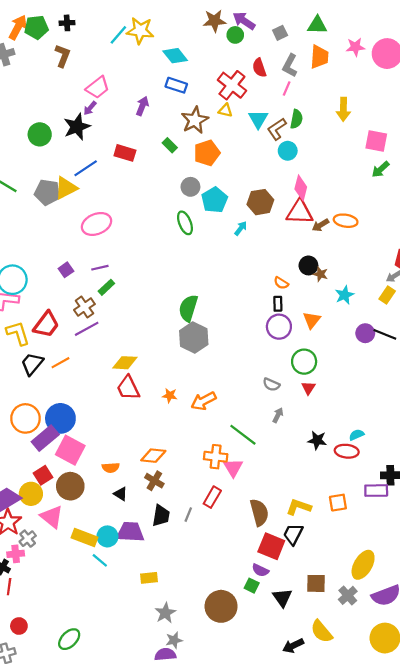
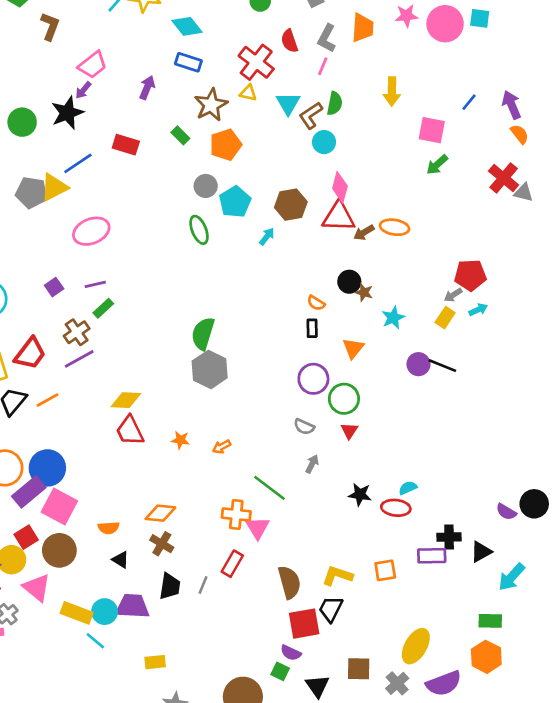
purple circle: (279, 327) -> (313, 379), moved
orange arrow: (204, 401) -> (222, 447), size x0.6
red square: (271, 546) -> (304, 624), turned -32

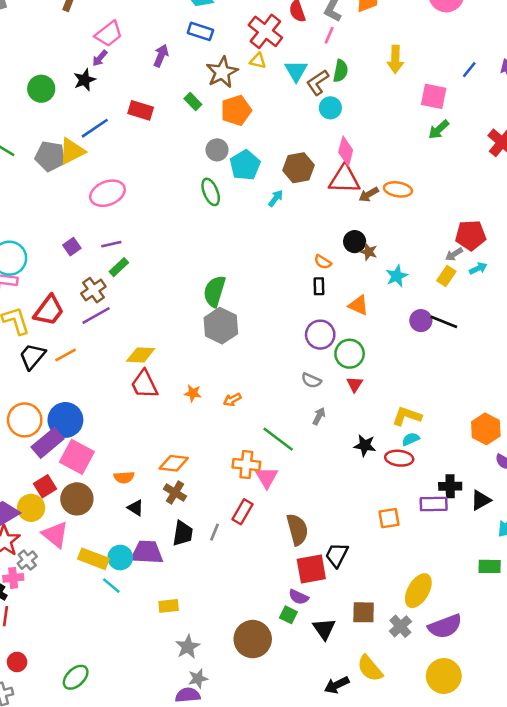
black star: (67, 113) -> (85, 80), size x0.7
orange triangle: (353, 348) -> (358, 305), turned -45
yellow L-shape: (337, 576) -> (407, 416), moved
orange hexagon: (486, 657) -> (486, 429), moved

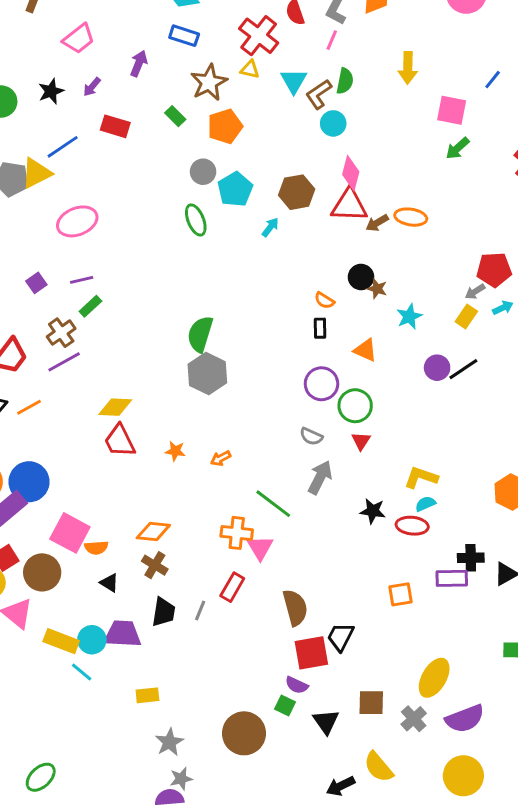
purple arrow: (100, 58) -> (92, 87), moved
black line: (444, 322) -> (463, 369), turned -56
gray arrow: (319, 416) -> (320, 477), size x1.6
pink square: (77, 457) -> (70, 533), moved

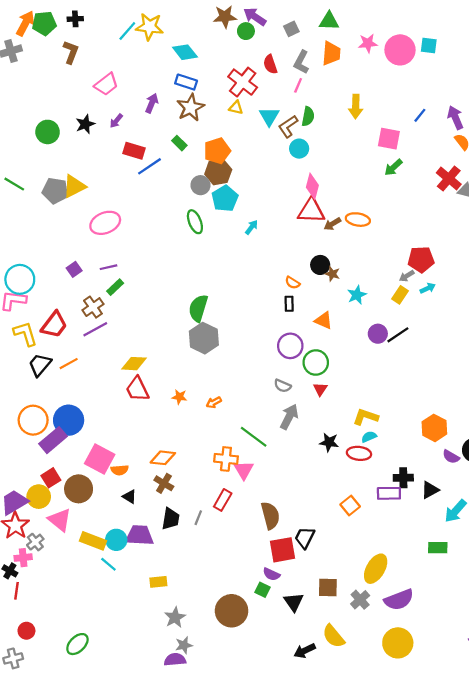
brown star: (209, 82) -> (191, 108), moved
blue line: (63, 147) -> (149, 166), moved
brown hexagon: (297, 192) -> (218, 172), moved
orange square: (400, 594) -> (350, 505), turned -30

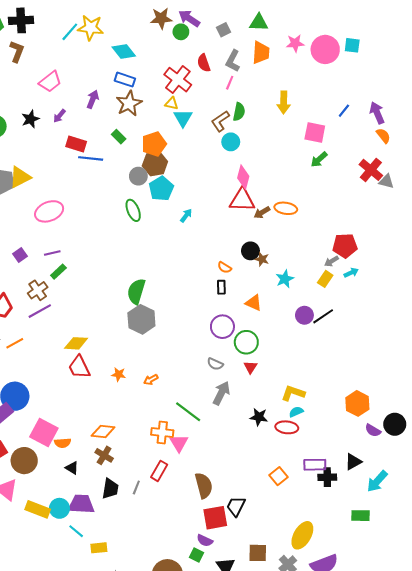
black cross: (75, 19) -> (21, 20), size x1.6
cyan triangle: (269, 116) -> (183, 118), moved
blue line: (149, 166) -> (91, 158), turned 40
black cross: (403, 478) -> (327, 477), moved
cyan line: (108, 564) -> (76, 531), moved

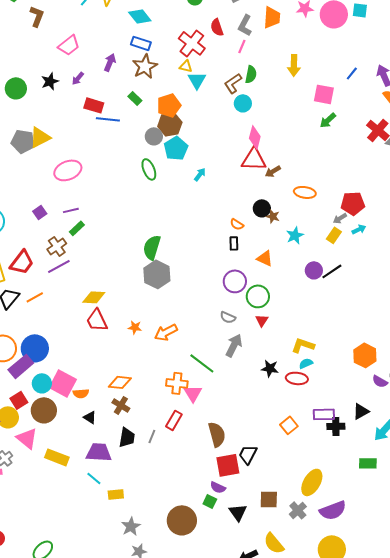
orange ellipse: (286, 208) -> (305, 192), moved
orange arrow: (151, 380) -> (166, 332), size x1.6
cyan circle: (59, 508) -> (42, 383), moved

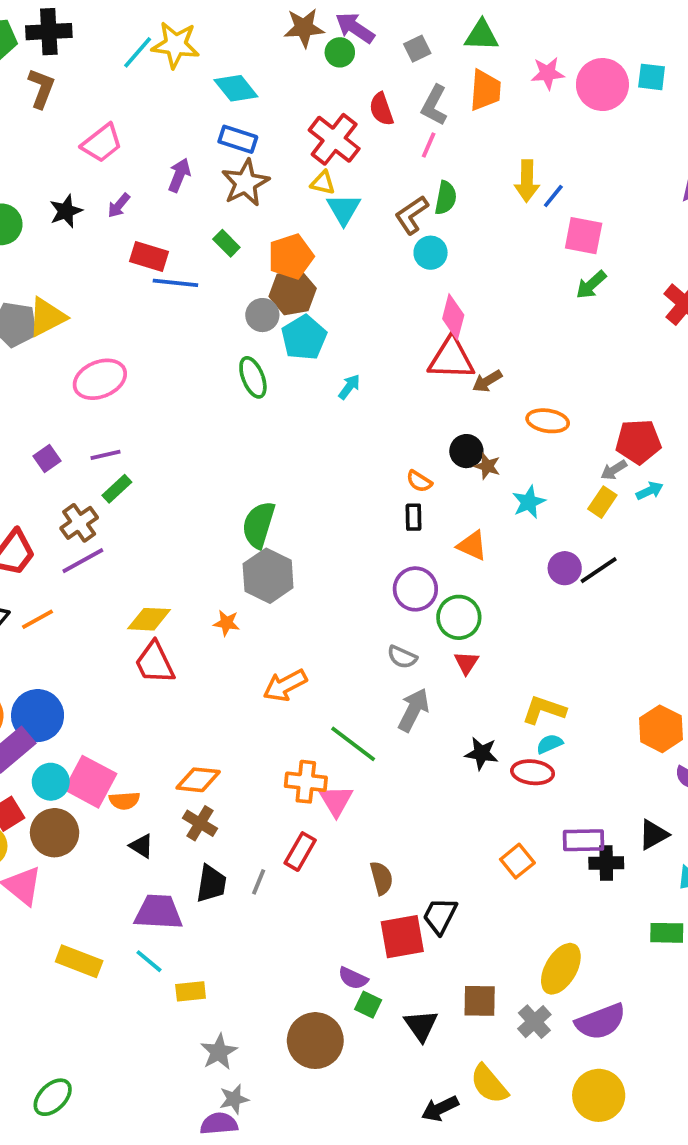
blue line: (352, 73) -> (553, 196), moved
orange star: (135, 327) -> (226, 623), moved
brown semicircle: (217, 434) -> (381, 878), size x0.7
yellow rectangle: (57, 457) -> (79, 961), moved
purple semicircle: (218, 487) -> (353, 978), moved

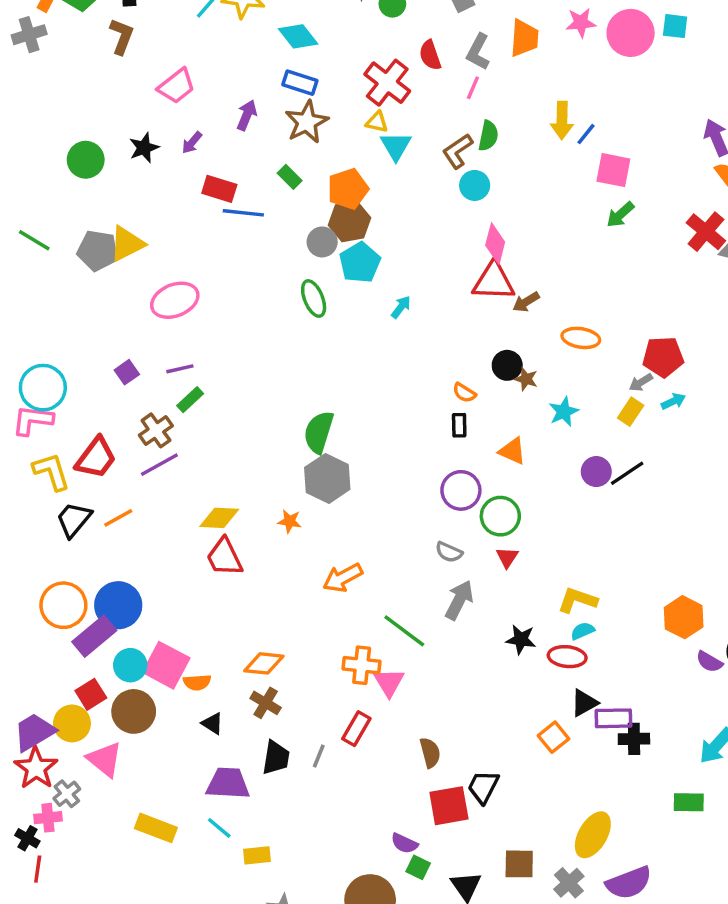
black triangle: (653, 835) -> (584, 703), moved

